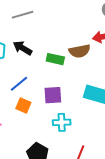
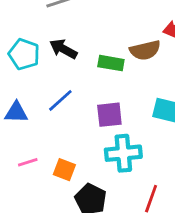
orange square: (23, 105) -> (64, 170), moved
cyan cross: (62, 122) -> (123, 153), size x1.4

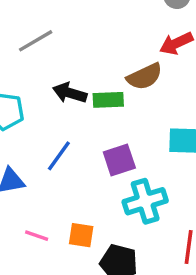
black arrow: (63, 49) -> (70, 93), moved
pink line: (28, 162) -> (37, 236), turned 48

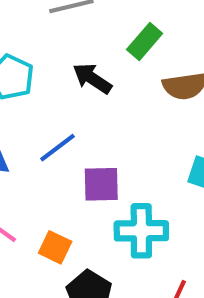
green rectangle: (108, 100) -> (145, 42), moved, turned -64
purple square: (119, 160) -> (101, 184), moved

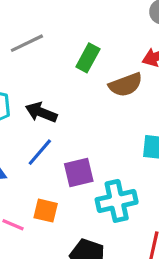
black arrow: (92, 78) -> (41, 112), moved
orange square: (55, 247) -> (46, 211), moved

